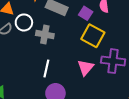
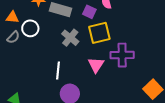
gray cross: (45, 35) -> (70, 38), moved, turned 36
yellow square: (93, 36) -> (99, 33), turned -35

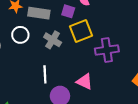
white circle: (30, 28) -> (20, 35), moved
pink triangle: (96, 65) -> (85, 81), moved, turned -30

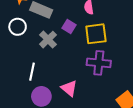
purple square: (68, 11) -> (69, 27), moved
yellow square: (81, 31) -> (96, 34), moved

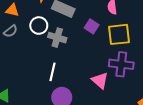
gray cross: (48, 40) -> (57, 38), moved, turned -30
pink triangle: (69, 88) -> (100, 80), moved

